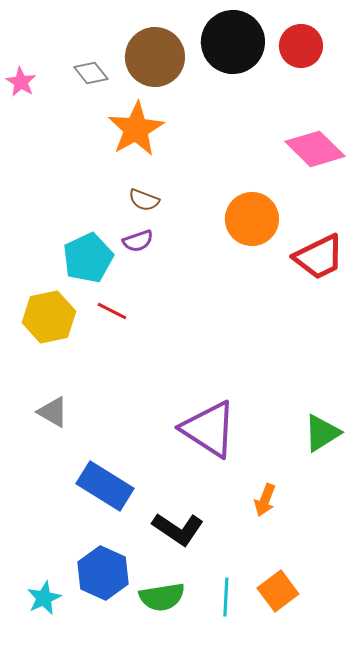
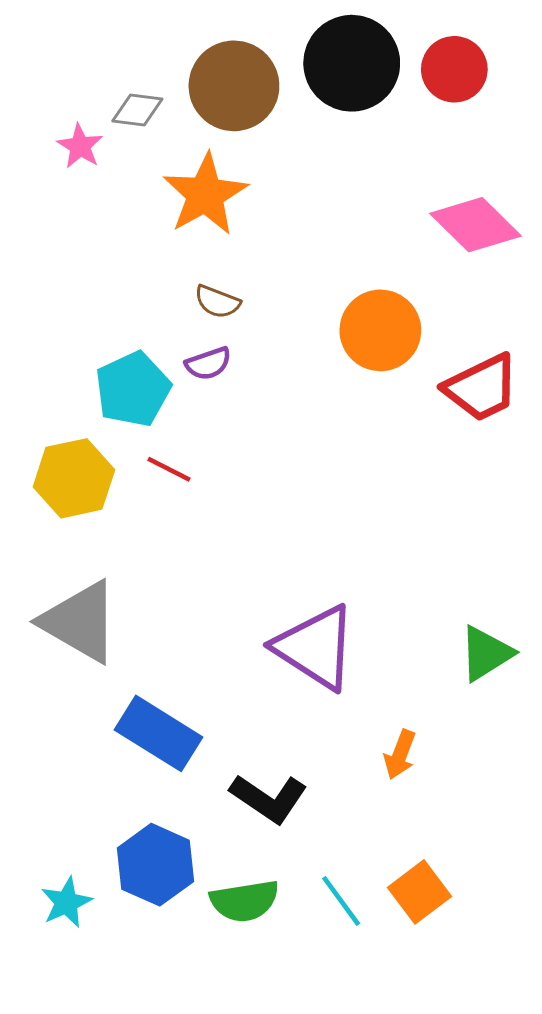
gray diamond: (91, 73) -> (137, 110), turned -44
pink star: (21, 82) -> (80, 146), moved
gray triangle: (53, 412) -> (80, 622), size x1.8
cyan line: (226, 597) -> (341, 901), turned -39

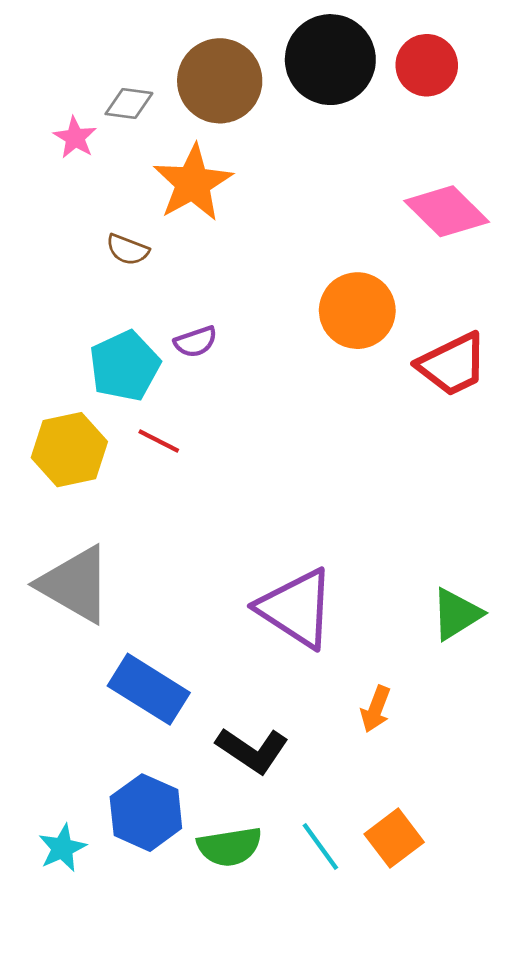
brown semicircle: (217, 302) -> (128, 250), moved

